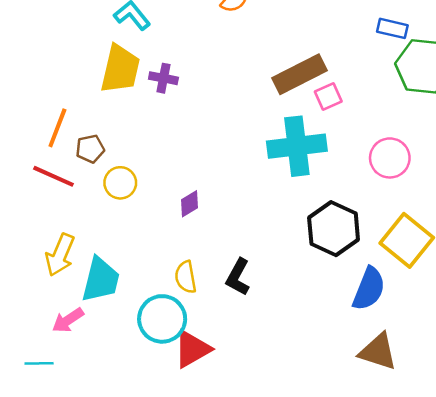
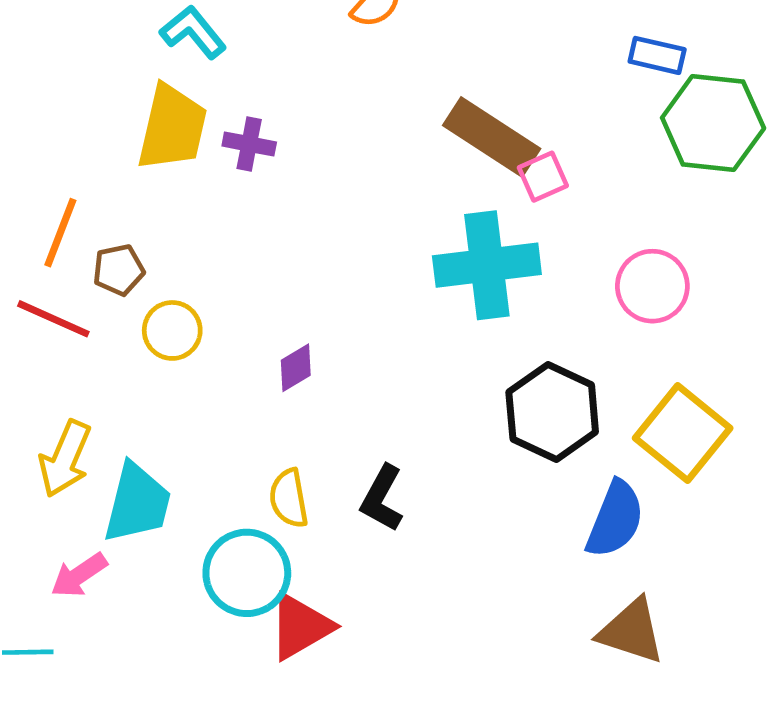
brown rectangle: (300, 74) -> (492, 137), turned 60

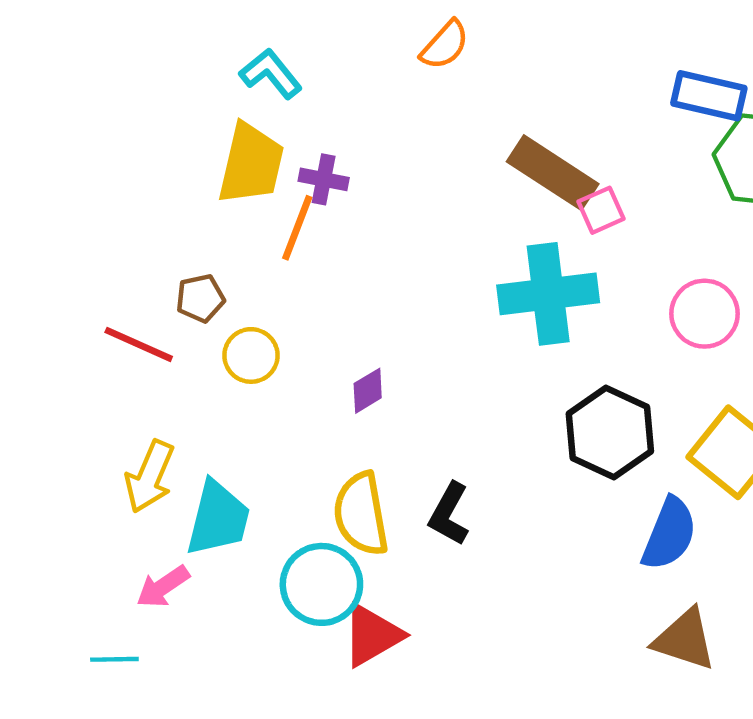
blue rectangle: (657, 55) -> (709, 96), size x1.4
orange line: (60, 233) -> (297, 228), moved
yellow semicircle: (289, 498) -> (361, 514), size x1.5

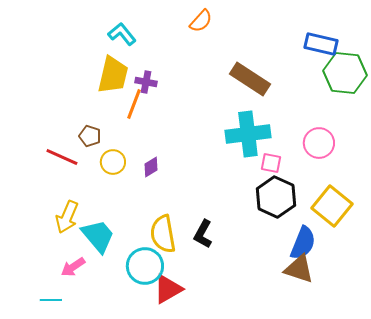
pink square: (601, 210) -> (271, 163), moved, turned 35
brown pentagon: (200, 298) -> (90, 136), turned 30
purple diamond: (368, 391) -> (151, 167), moved
cyan trapezoid: (218, 518) -> (98, 236), turned -54
brown triangle: (685, 639) -> (299, 269), moved

